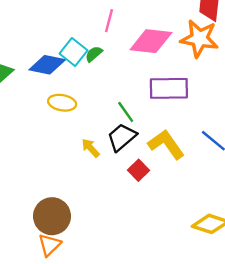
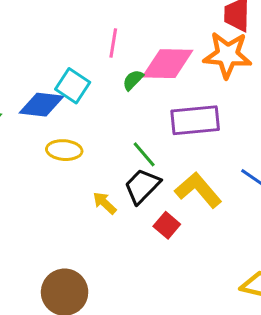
green semicircle: (94, 54) -> (133, 80), moved

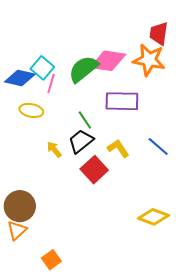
pink line: (113, 43) -> (51, 84), moved
green semicircle: (133, 80) -> (83, 69), size x2.0
yellow L-shape: (198, 190) -> (118, 148), size x0.7
red square: (167, 225) -> (94, 170), size x1.5

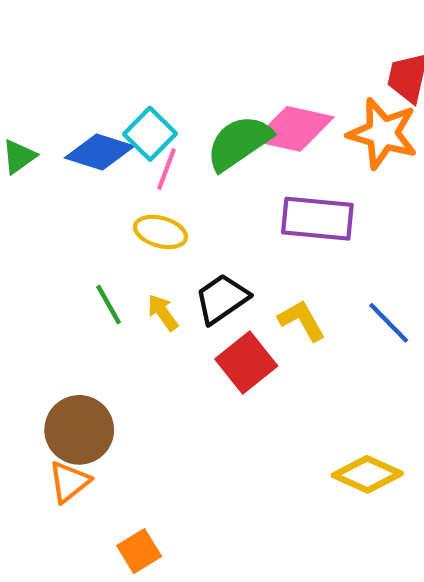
yellow ellipse: (31, 110) -> (160, 232), moved
green line: (85, 120) -> (109, 305), moved

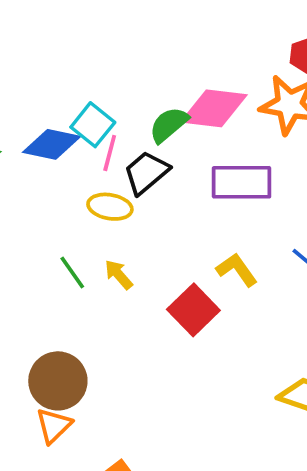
green semicircle: (239, 143) -> (169, 125), size x0.7
black trapezoid: (222, 299) -> (146, 173), moved

